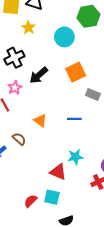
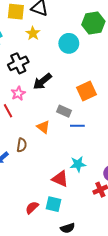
orange square: (76, 72) -> (86, 91), moved
gray rectangle: (93, 94) -> (64, 111), moved
brown semicircle: (19, 139) -> (22, 145), turned 56

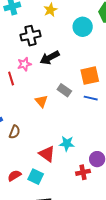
blue line: (77, 126) -> (91, 98), moved
brown semicircle: (22, 145) -> (15, 132), moved

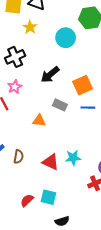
black arrow: (50, 58) -> (50, 75), moved
orange triangle: (41, 101) -> (39, 120), turned -32
red triangle: (47, 154) -> (51, 162), moved

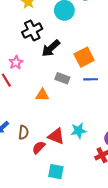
black cross: (15, 57) -> (32, 30), moved
red semicircle: (27, 200) -> (39, 147), moved

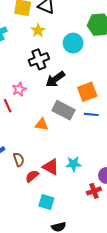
gray rectangle: (62, 78) -> (63, 110), size x1.5
brown semicircle: (23, 132) -> (19, 160), turned -32

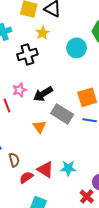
black cross: (39, 59) -> (27, 54), moved
black arrow: (55, 79) -> (43, 94), moved
orange triangle: (42, 125) -> (39, 127), turned 40
red cross: (94, 191) -> (87, 197), turned -32

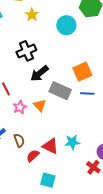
black cross: (27, 54) -> (26, 51), moved
pink star: (20, 90) -> (20, 107), moved

